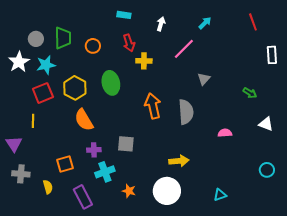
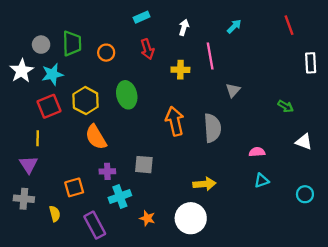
cyan rectangle: (124, 15) -> (142, 17), turned -32
pink line: (184, 49) -> (210, 56), turned -55
yellow cross: (144, 61) -> (180, 70), moved
purple triangle: (14, 144) -> (28, 165), moved
cyan triangle: (220, 195) -> (262, 181), moved

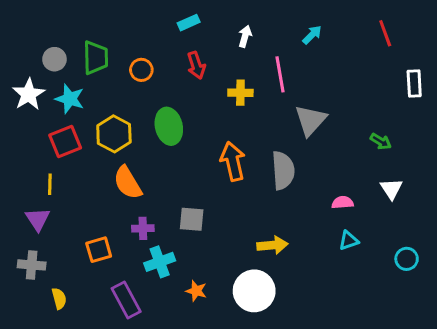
cyan star: (52, 74) -> (70, 99), turned 30
gray triangle: (233, 90) -> (311, 120), size x1.6
white triangle: (304, 142) -> (391, 189), moved, turned 36
yellow semicircle: (55, 214) -> (59, 298), moved

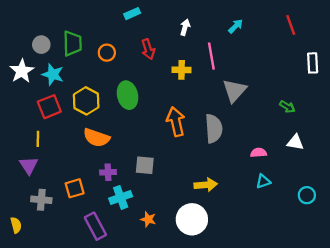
cyan rectangle: (189, 23) -> (132, 14), moved
orange semicircle: (128, 183) -> (96, 138), turned -40
white triangle: (391, 189) -> (295, 142), turned -48
gray cross: (32, 265) -> (41, 200), moved
yellow semicircle: (59, 298) -> (16, 225), moved

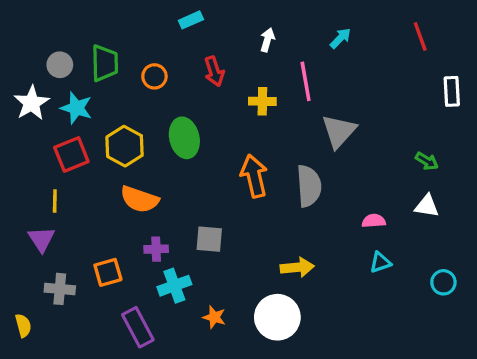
green arrow: (287, 107) -> (427, 161), moved

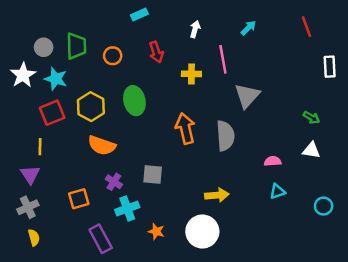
purple cross: (156, 249) -> (114, 182), turned 35
gray cross: (60, 289) -> (28, 207), moved, turned -30
yellow semicircle: (23, 326) -> (34, 238), moved

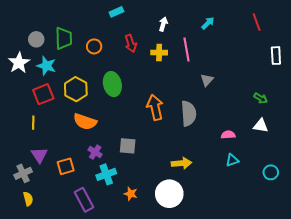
yellow cross: (191, 74) -> (159, 53), moved
gray triangle: (247, 96) -> (207, 80), size x0.6
purple triangle: (30, 175) -> (39, 155), moved

